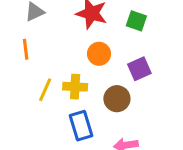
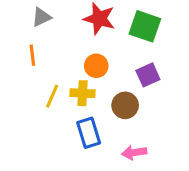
green square: (136, 21) -> (145, 26), size x1.5
orange circle: (99, 54) -> (96, 66), moved

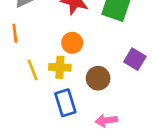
purple square: (148, 75) -> (135, 59), moved, turned -35
yellow line: (52, 96) -> (33, 70), turned -45

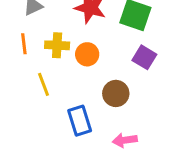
purple square: (135, 59) -> (144, 57), moved
yellow cross: (60, 67) -> (57, 45), moved

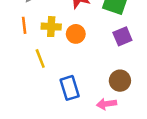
purple square: (144, 57) -> (122, 36), turned 36
brown circle: (116, 93) -> (120, 81), moved

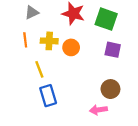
purple square: (122, 36) -> (113, 50), turned 35
blue rectangle: (70, 88) -> (48, 96), moved

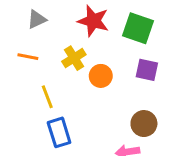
orange line: (25, 40) -> (28, 57), turned -72
yellow cross: (49, 41) -> (74, 58), moved, turned -35
orange circle: (71, 47) -> (101, 76), moved

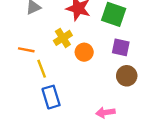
orange line: (28, 57) -> (26, 50), moved
brown circle: (144, 124) -> (127, 76), moved

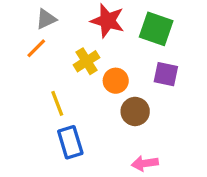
orange line: (26, 50) -> (36, 48), moved, turned -56
brown circle: (127, 76) -> (135, 111), moved

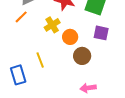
yellow line: (57, 103) -> (40, 60), moved
blue rectangle: (70, 142) -> (18, 75), moved

